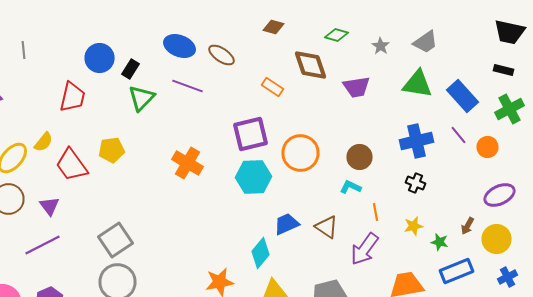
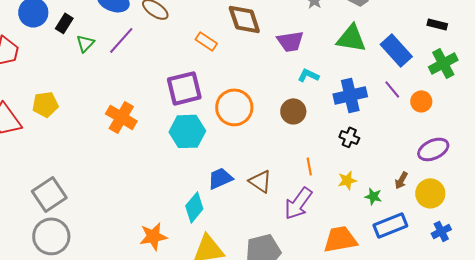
purple line: (188, 86) -> (121, 40), turned -68
green triangle: (142, 98) -> (85, 43), moved, size x0.7
cyan L-shape: (350, 187) -> (308, 75), moved

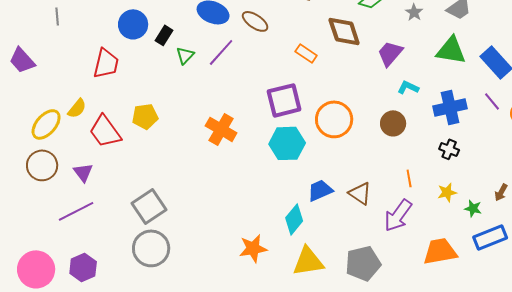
purple trapezoid: (290, 41) -> (390, 53), turned 140

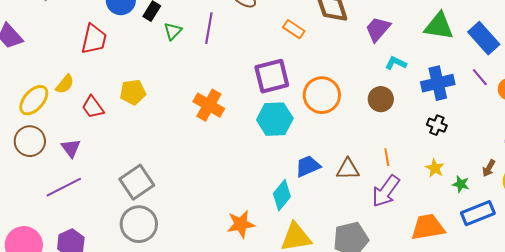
purple line: (221, 52) -> (209, 28), turned -32
red trapezoid: (105, 131) -> (93, 107), size x0.7
orange line: (409, 178) -> (387, 157), moved
yellow star: (447, 192) -> (435, 168), turned -30
brown triangle: (360, 193) -> (348, 169), turned -35

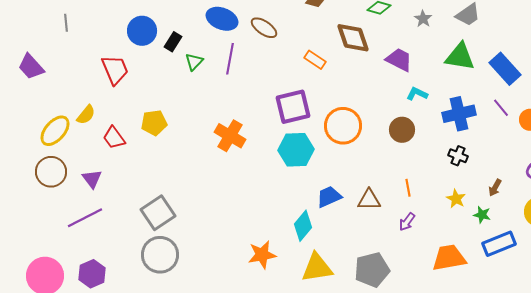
purple trapezoid: (378, 29) -> (399, 60), turned 76
red trapezoid: (94, 39) -> (115, 70), turned -36
brown arrow: (489, 168) -> (495, 188), moved
purple arrow: (386, 191) -> (407, 222), size x0.6

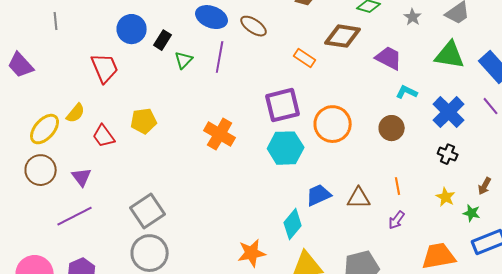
brown diamond: (353, 38) -> (343, 36), turned -63
blue cross: (459, 114) -> (449, 112), turned -32

